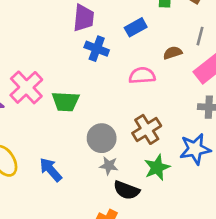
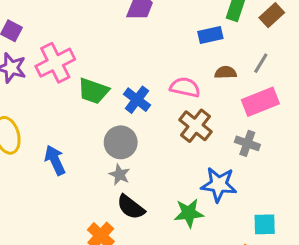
blue rectangle: (136, 27) -> (210, 35), moved
blue cross: (97, 49) -> (137, 100), moved
brown cross: (147, 129) -> (195, 126), moved, turned -36
green star: (157, 167) -> (189, 213), moved

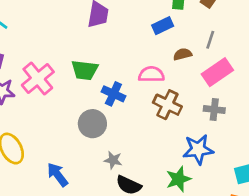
green trapezoid: (93, 91) -> (85, 70), moved
gray circle: (121, 142) -> (92, 124), moved
blue arrow: (55, 160) -> (58, 175), moved

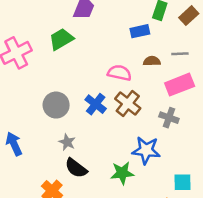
gray line: (210, 40) -> (180, 54), turned 56
green trapezoid: (85, 70) -> (61, 39), moved, turned 130
blue cross: (113, 94) -> (96, 104), moved

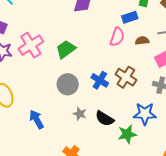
green trapezoid: (61, 39) -> (66, 49), moved
pink semicircle: (120, 73) -> (117, 37), moved, turned 102
black semicircle: (76, 168) -> (105, 118), moved

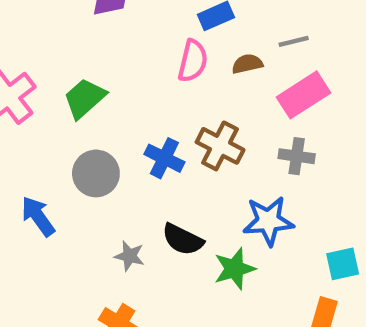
gray star: (80, 114) -> (129, 256), moved
blue arrow: (37, 119) -> (38, 216), moved

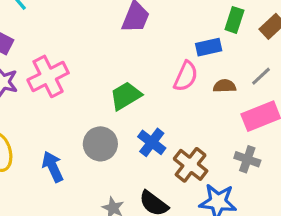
gray line: (294, 41) -> (261, 76), turned -40
green trapezoid: (85, 98) -> (126, 96), moved
brown cross: (220, 146) -> (191, 165), moved

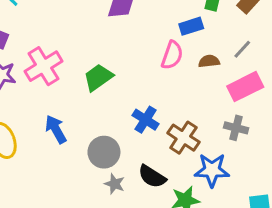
green trapezoid: (126, 96) -> (98, 77), moved
gray circle: (100, 144) -> (104, 152), moved
blue arrow: (53, 167) -> (56, 129), moved

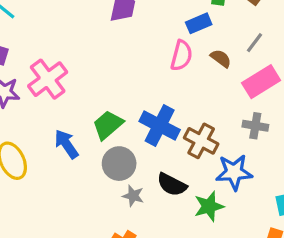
brown semicircle: (209, 61) -> (221, 58), turned 48
green trapezoid: (98, 77) -> (108, 125), moved
blue cross: (146, 120) -> (160, 126), size x1.4

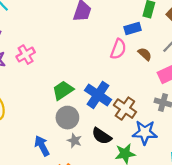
pink cross: (48, 79) -> (26, 55), size x0.7
blue arrow: (66, 144) -> (42, 146), moved

